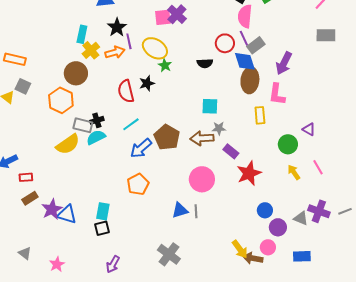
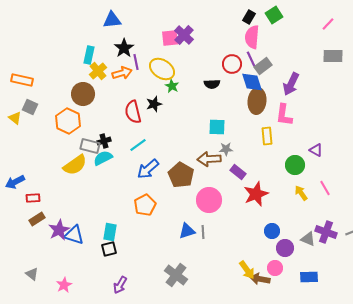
brown pentagon: (167, 137) -> (181, 175), moved

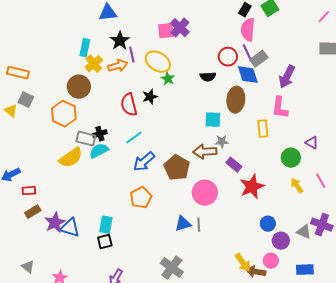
brown ellipse: (257, 101) -> (236, 100), moved

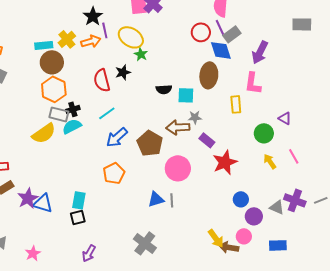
cyan rectangle: (85, 48) -> (44, 45), moved, turned 72
black semicircle: (208, 77) -> (164, 89), moved
orange hexagon: (64, 114) -> (54, 89), moved

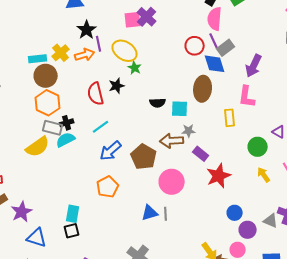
blue triangle: (43, 203) -> (37, 238), moved

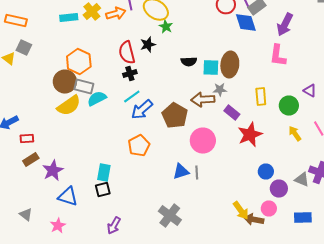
brown circle: (46, 76) -> (65, 82), moved
brown ellipse: (203, 89) -> (230, 64), moved
yellow rectangle: (230, 118) -> (261, 96), moved
black cross: (67, 123) -> (130, 74), moved
cyan line: (101, 127) -> (132, 96), moved

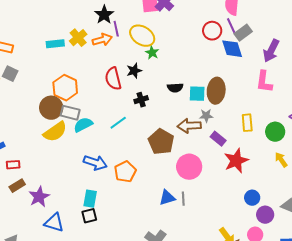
black cross: (130, 74) -> (141, 100), moved
blue arrow: (142, 110) -> (95, 163), moved, turned -120

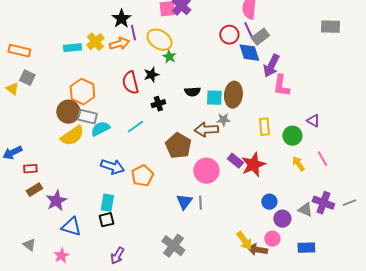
purple arrow: (271, 51) -> (271, 66), moved
purple rectangle: (218, 139) -> (235, 161), moved
blue triangle: (167, 198) -> (184, 202), turned -36

